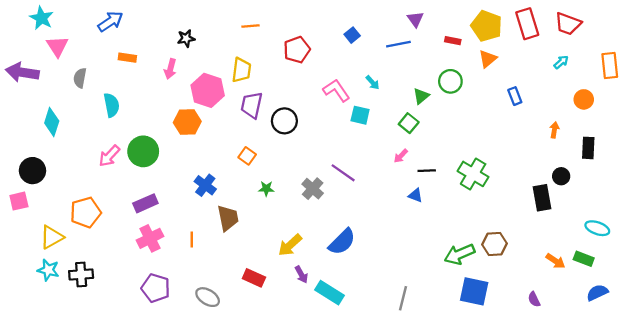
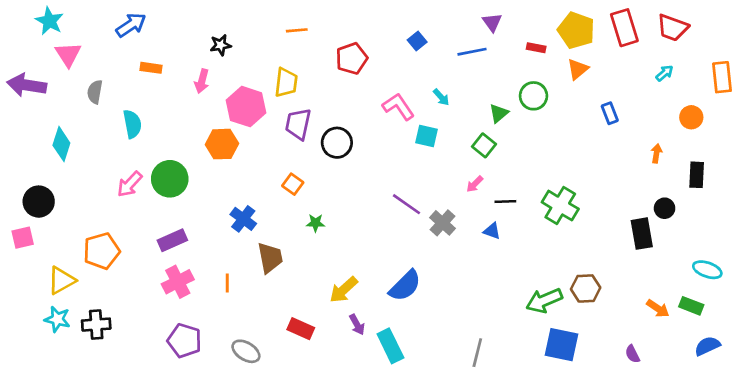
gray cross: (313, 189) -> (443, 223), moved
cyan rectangle: (330, 293) -> (390, 346), turned 32

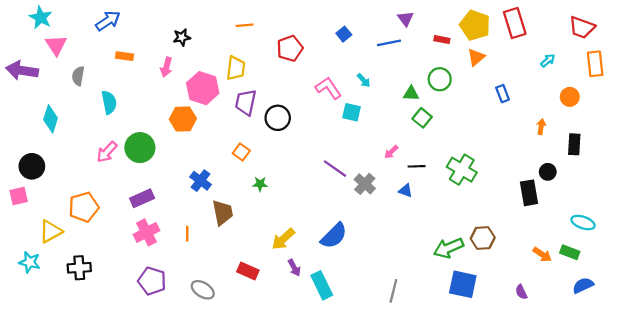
red trapezoid: (673, 28) -> (582, 27), moved
green triangle: (499, 113) -> (411, 94), turned 42
green square: (484, 145) -> (422, 118), moved
cyan star: (57, 319) -> (30, 262), moved

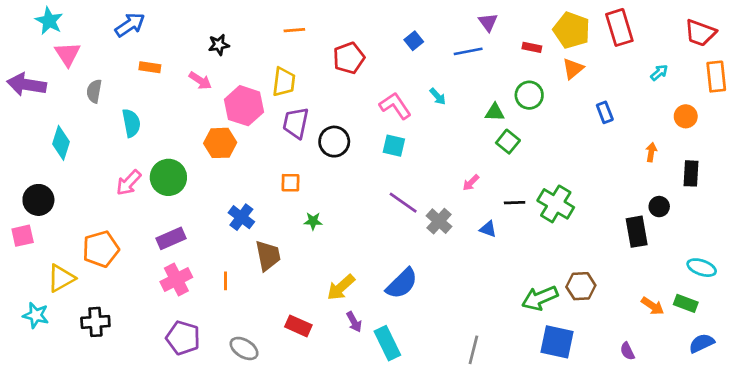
pink arrow: (166, 67) -> (200, 81), turned -72
cyan square: (352, 112) -> (394, 146), moved
orange square: (241, 152) -> (290, 183), turned -35
black line: (417, 166) -> (515, 203), moved

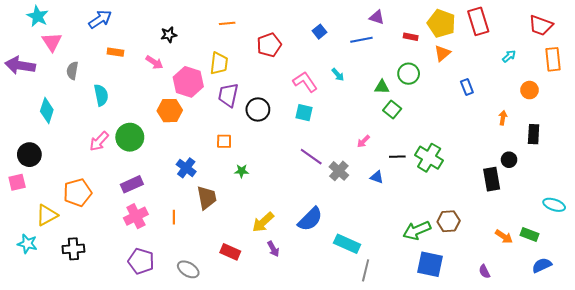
purple triangle: (488, 22) -> (377, 17), turned -35
cyan ellipse: (702, 268) -> (554, 205), moved
cyan rectangle: (387, 343) -> (347, 244), moved, turned -40

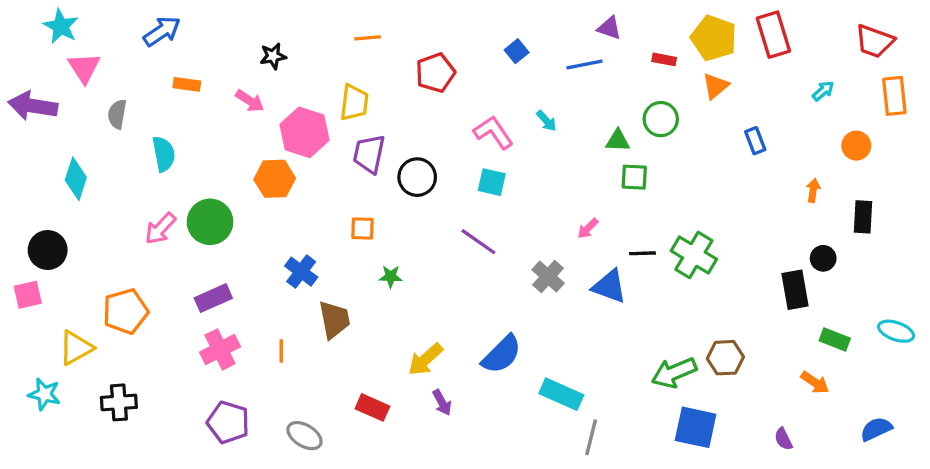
green square: (392, 109) -> (634, 177), turned -36
purple line: (311, 157) -> (478, 242), moved
blue triangle: (377, 177) -> (609, 286), size x1.6
green rectangle: (530, 235) -> (835, 339), moved

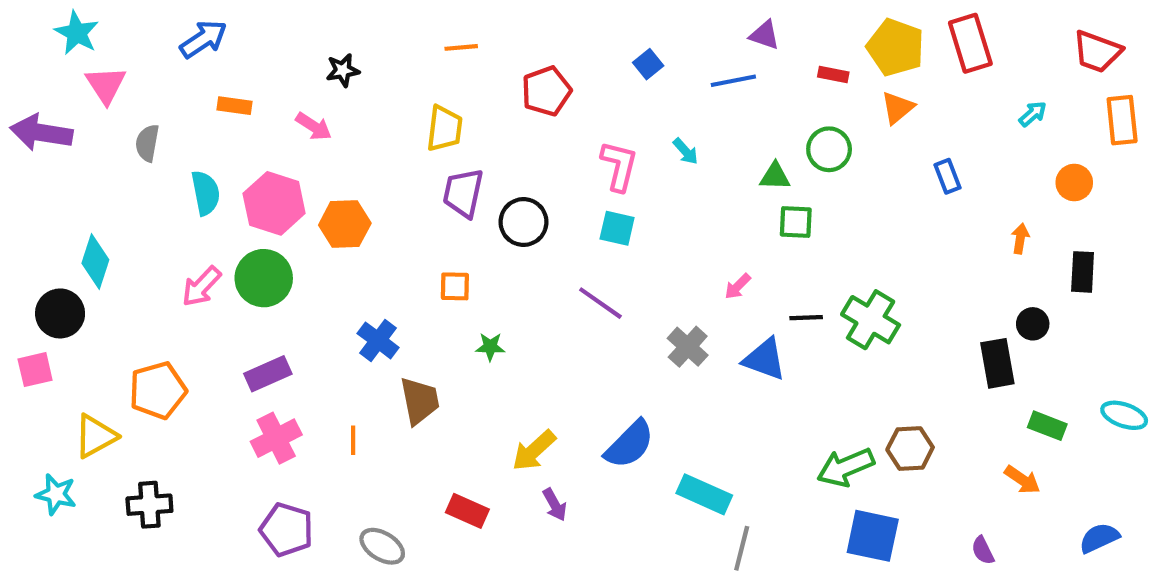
pink hexagon: (304, 132) -> (274, 203), moved
pink L-shape: (493, 132) -> (619, 166), turned 48
cyan diamond: (76, 179) -> (95, 261), moved

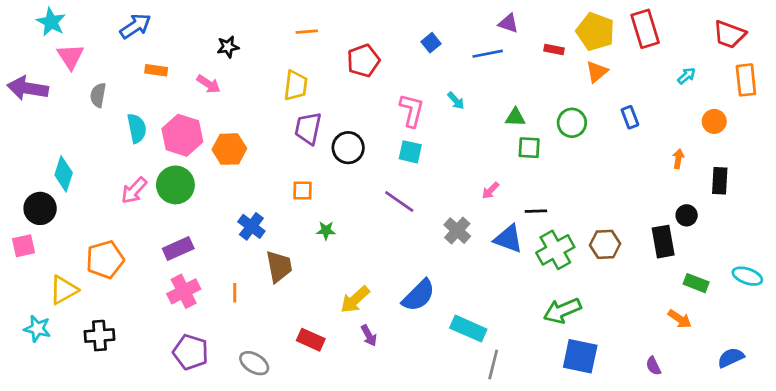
green circle: (829, 149) -> (572, 123), moved
green cross: (871, 320) -> (555, 250), moved, turned 30
brown hexagon: (910, 449) -> (605, 244), moved

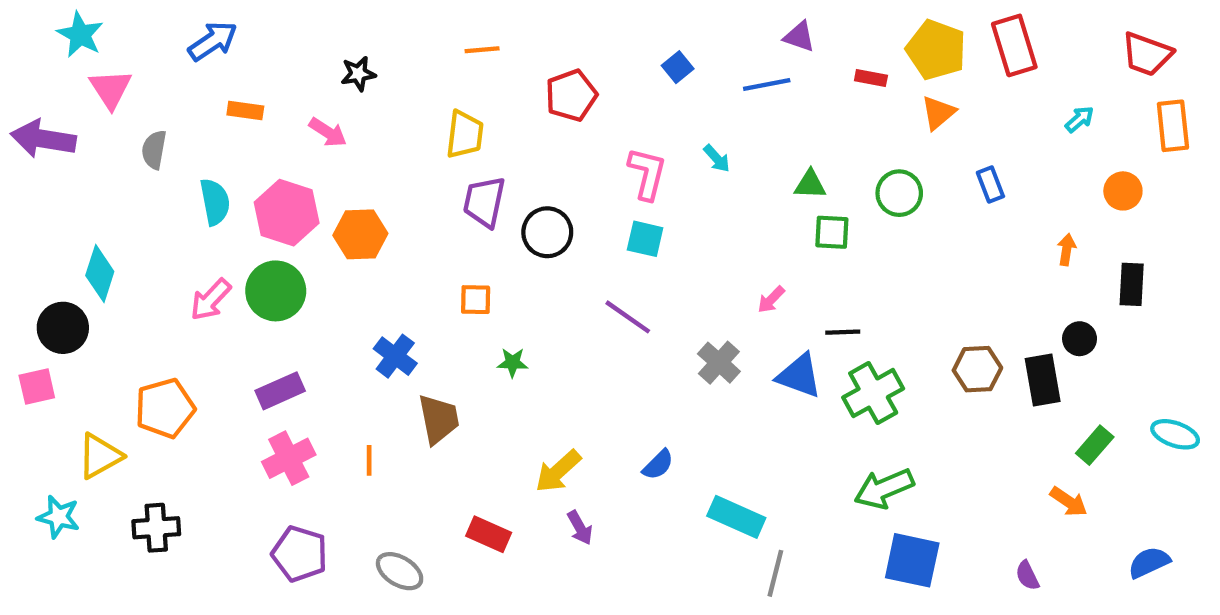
brown hexagon: (605, 244) -> (977, 369), moved
green rectangle: (696, 283) -> (1095, 445), turned -70
blue semicircle: (419, 295) -> (658, 465), size x0.6

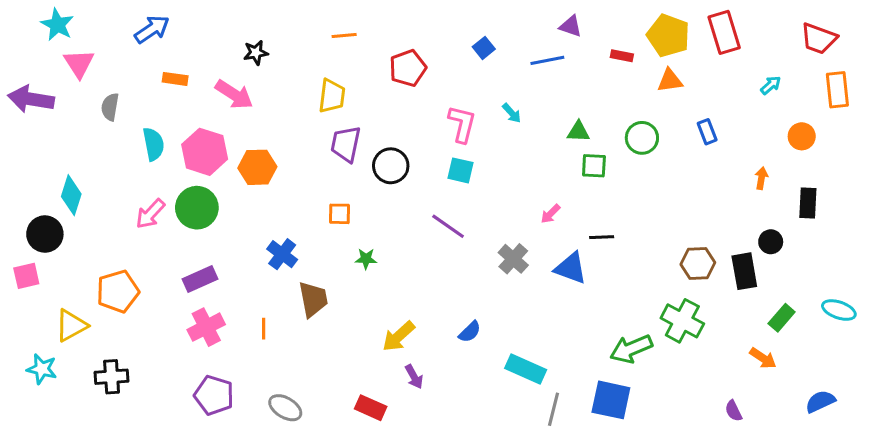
orange triangle: (938, 113) -> (670, 80), turned 32
pink arrow: (328, 132) -> (234, 94), size x1.4
green cross: (873, 393) -> (682, 321), moved, turned -33
red rectangle: (489, 534) -> (371, 408), moved
blue square: (912, 560) -> (611, 400), moved

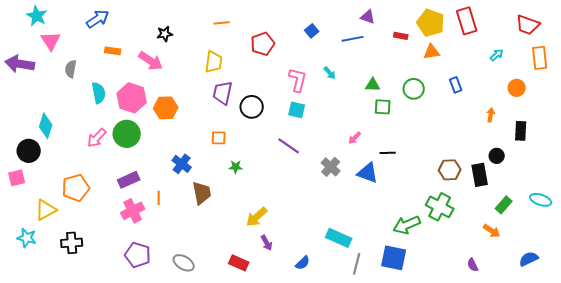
orange line: (264, 329) -> (159, 198), moved
blue semicircle: (470, 332) -> (303, 263), moved

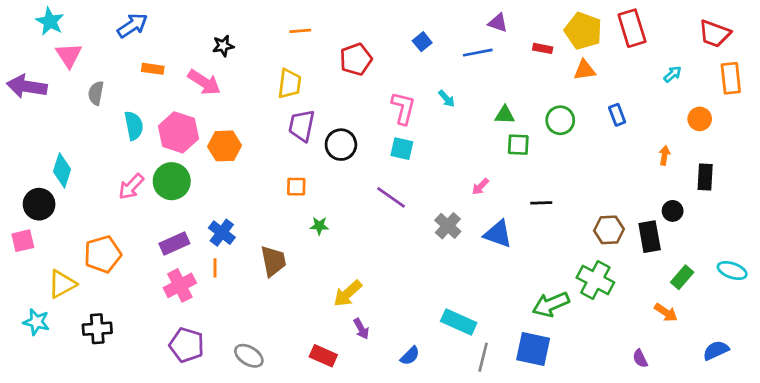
black line: (388, 153) -> (541, 203), moved
blue cross: (182, 164) -> (222, 233), moved

